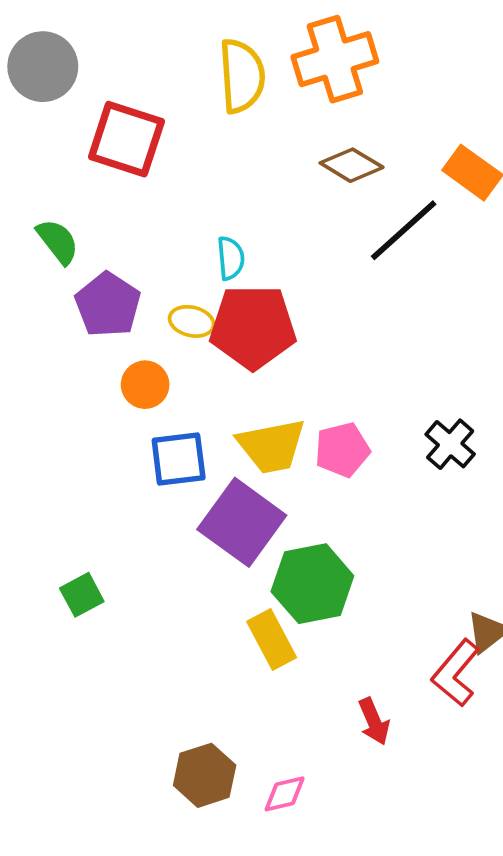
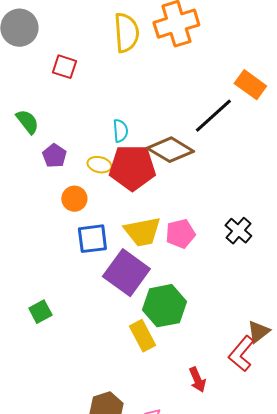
red square: (126, 139) -> (64, 67), size x0.6
brown diamond: (352, 165) -> (170, 150), moved, size x1.4
purple pentagon: (108, 305) -> (54, 156), size x0.7

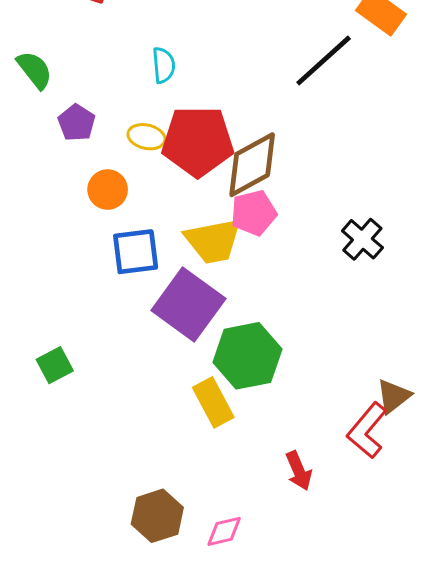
cyan semicircle: (120, 131) -> (164, 65), moved
brown diamond: (170, 150) -> (252, 165), moved, turned -60
pink pentagon: (180, 234) -> (254, 213), moved

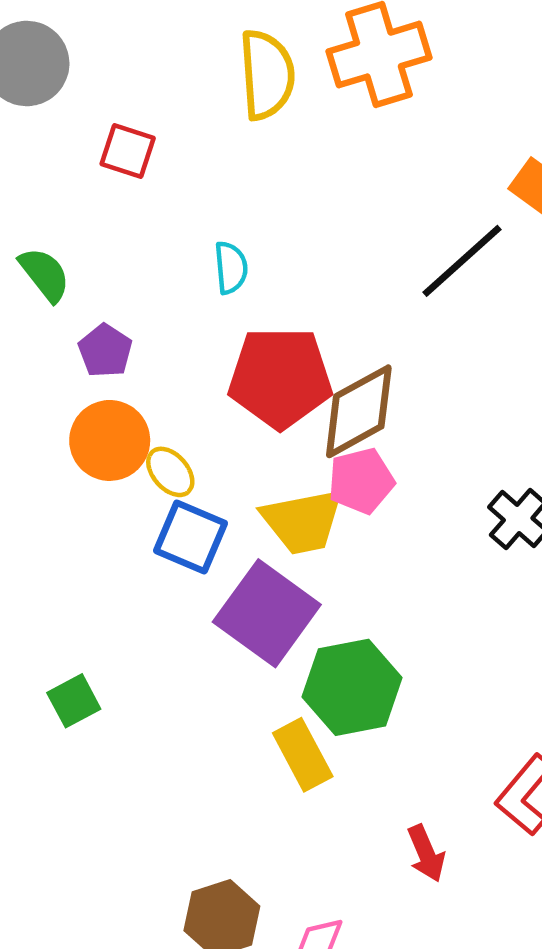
yellow ellipse: (146, 137) -> (170, 472), moved, turned 36
orange circle: (108, 190) -> (110, 440), moved, size x1.4
blue square: (136, 252) -> (190, 537), turned 30

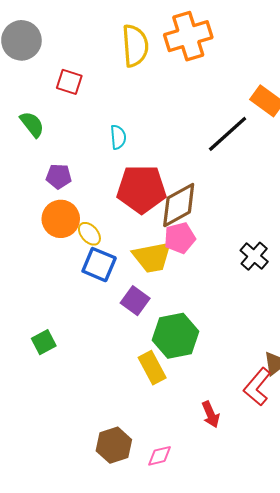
green semicircle: (45, 274) -> (32, 124), moved
purple pentagon: (105, 351) -> (59, 176), turned -30
purple square: (267, 613) -> (135, 301), size x0.6

